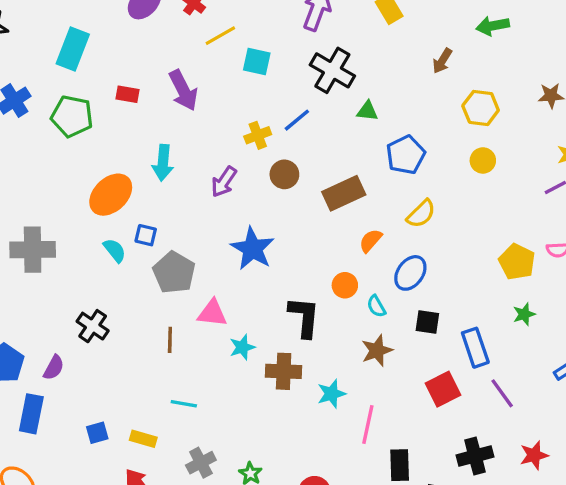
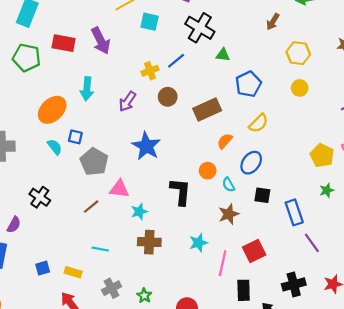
red rectangle: (128, 94) -> (64, 43), size x1.5
brown line: (170, 340) -> (91, 207), turned 49
brown cross: (284, 371) -> (149, 242), moved
red square: (443, 389) -> (254, 251), moved

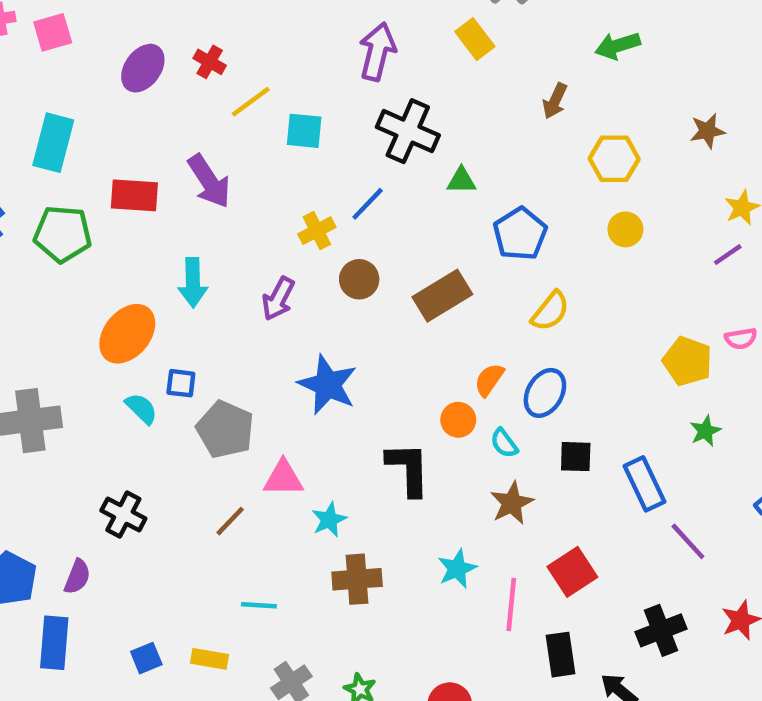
orange semicircle: (225, 141) -> (489, 380), moved

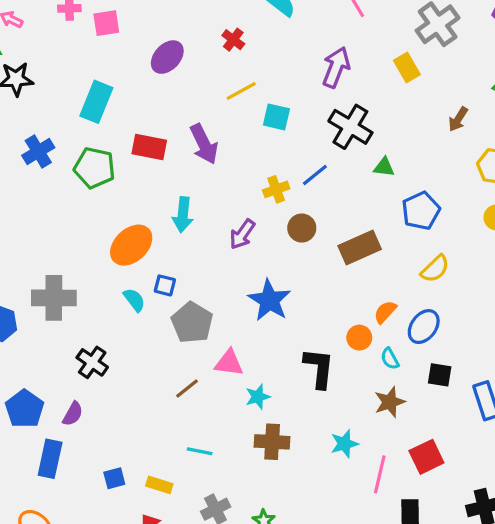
red cross: (210, 62) -> (233, 40), moved
black cross: (123, 514) -> (92, 362), moved

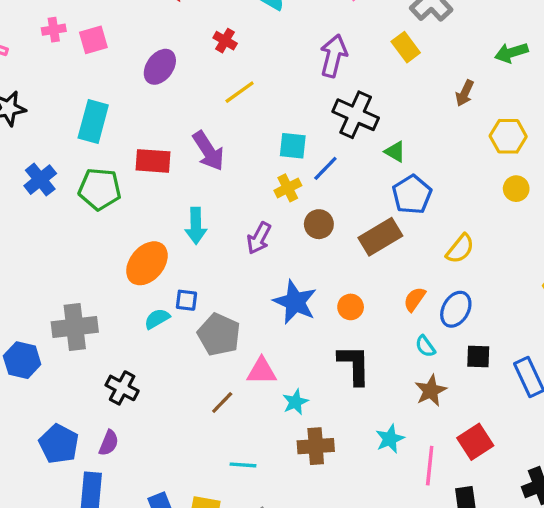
cyan square: (276, 117) -> (293, 146), moved
green triangle: (384, 167) -> (395, 152), turned 30
blue pentagon: (421, 211) -> (412, 195), moved
cyan semicircle: (134, 300) -> (157, 319), turned -75
orange circle: (359, 338) -> (351, 307), moved

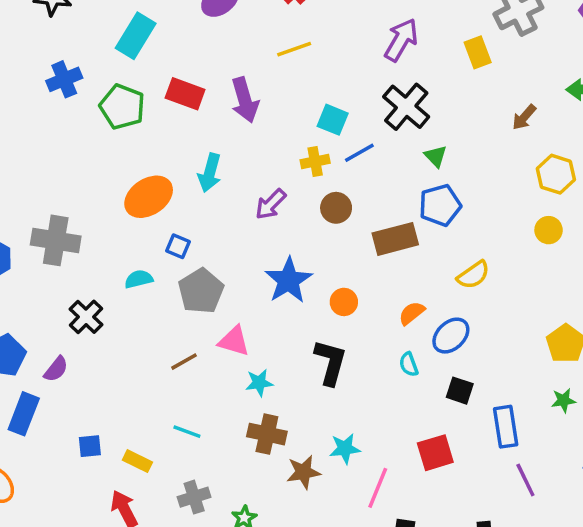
cyan semicircle: (157, 319) -> (139, 279), moved
brown star: (431, 391) -> (303, 472), moved
red square: (475, 442) -> (435, 453), moved

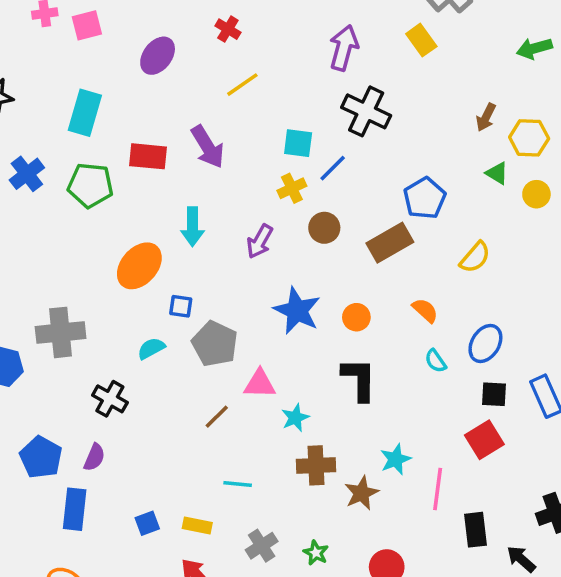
brown arrow: (524, 117) -> (486, 117), moved
green triangle: (436, 156) -> (497, 173), moved
orange semicircle: (412, 313) -> (425, 310), turned 96
blue ellipse: (451, 336) -> (485, 343), moved
black square: (460, 391) -> (494, 394), moved

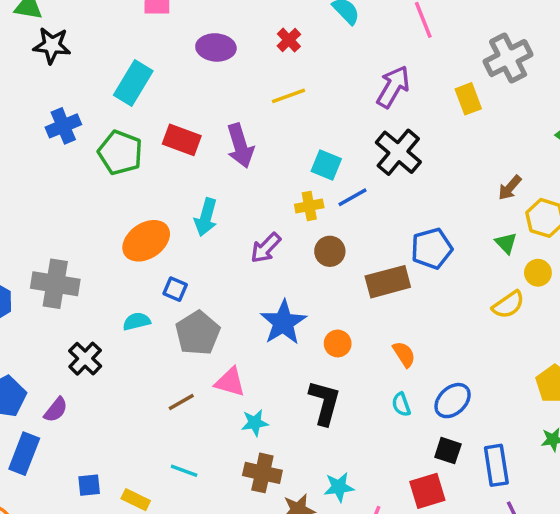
purple ellipse: (158, 56) -> (216, 47), turned 42
yellow semicircle: (475, 257) -> (508, 305), moved

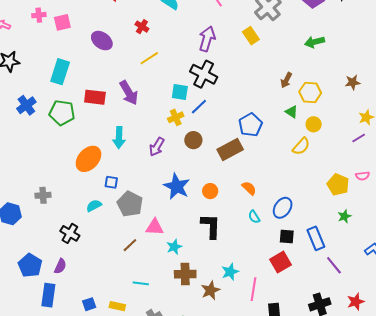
purple ellipse: (216, 47) -> (102, 41), turned 45
black cross: (398, 152) -> (204, 74), moved
gray cross: (55, 284) -> (43, 195), size x0.6

